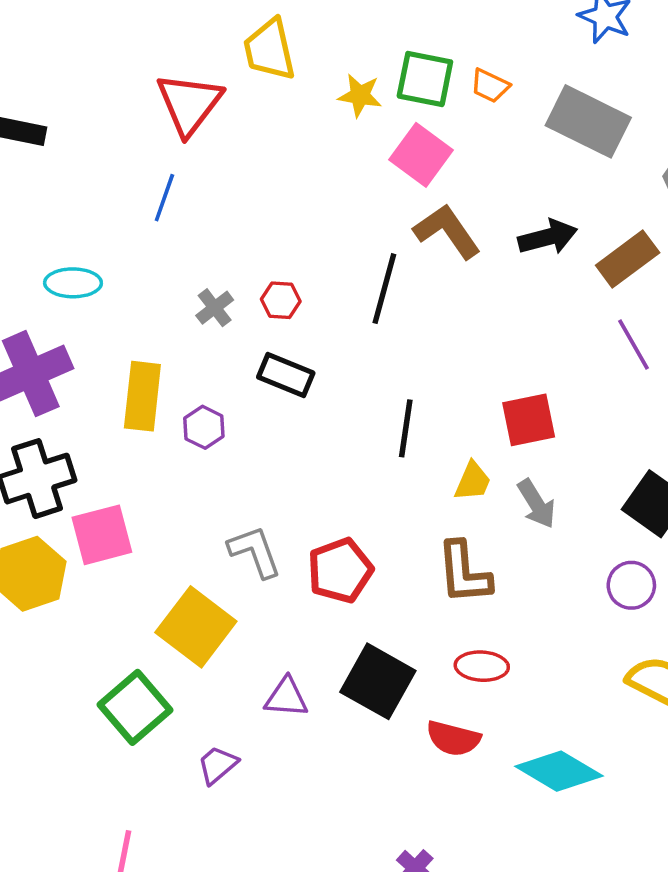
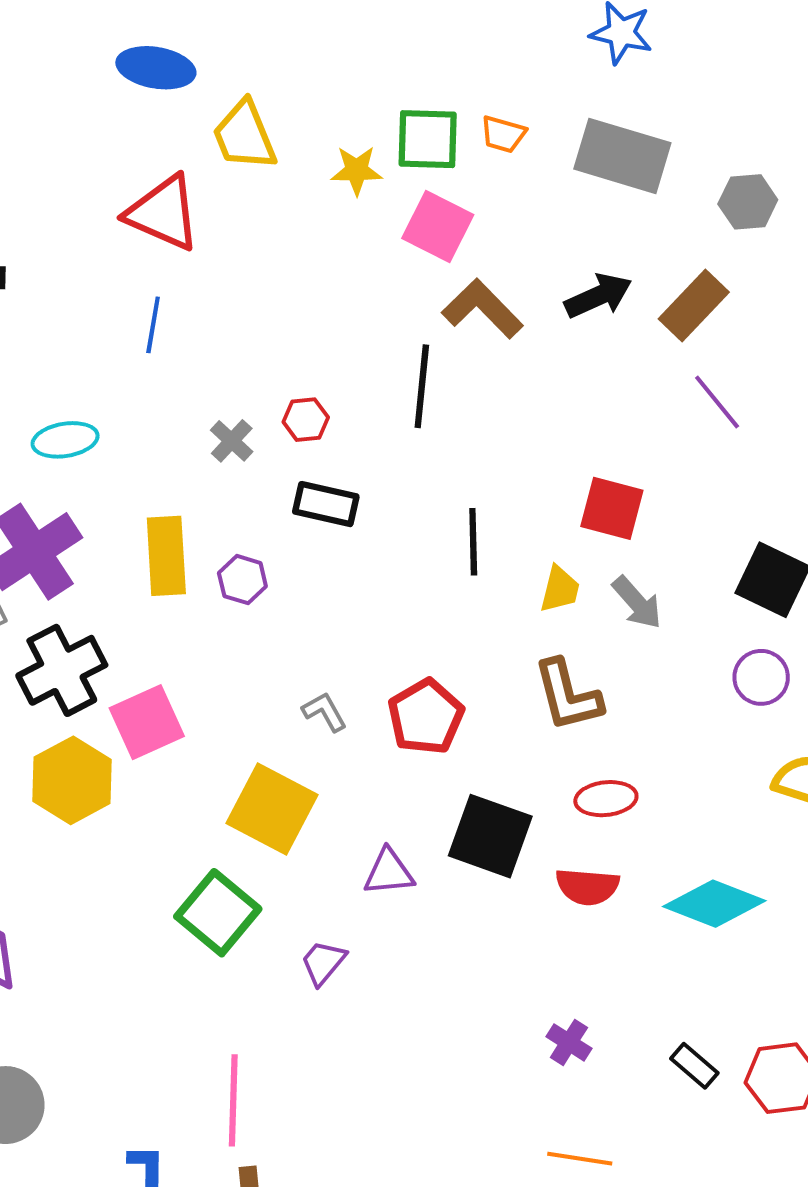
red triangle: (189, 104) -> (163, 213), turned -34
red square: (529, 420) -> (612, 508), turned 36
gray L-shape: (255, 552) -> (325, 712), size x0.7

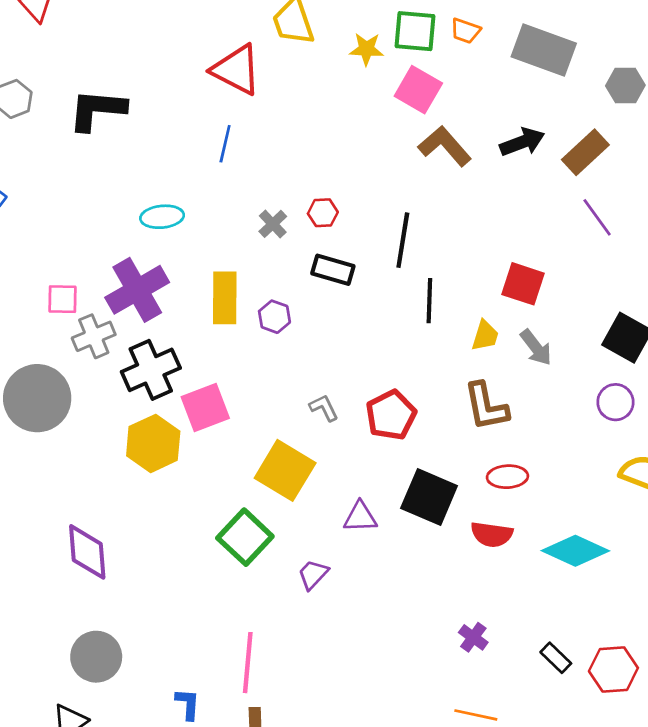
black line: (422, 386) -> (403, 240), moved

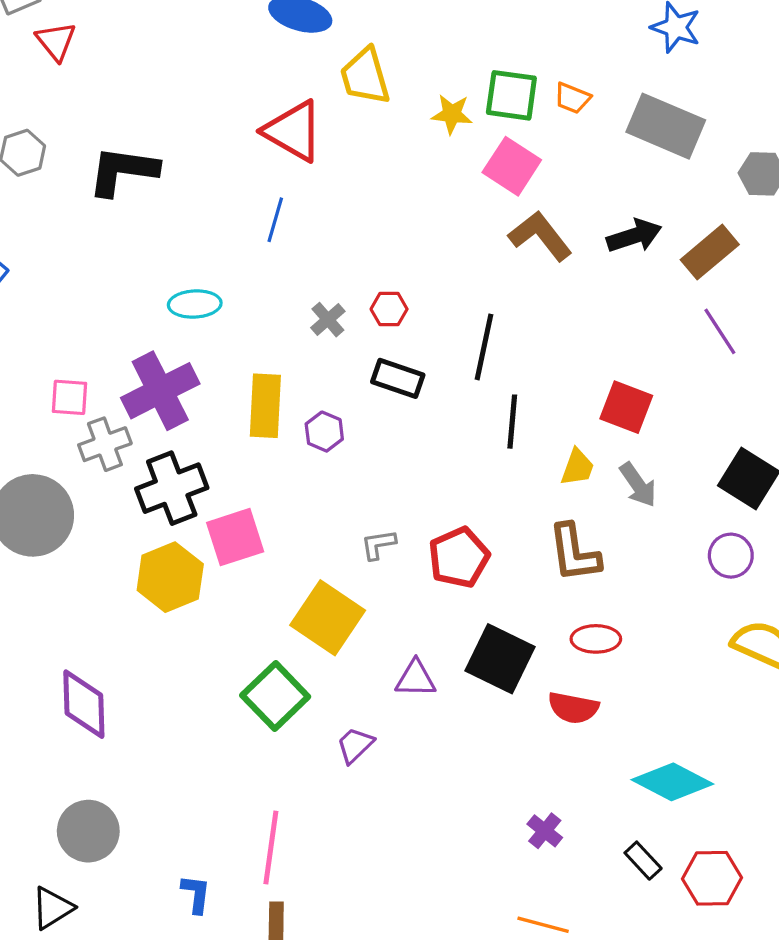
gray L-shape: (324, 408) -> (378, 545), turned -76
cyan diamond: (575, 551) -> (672, 782), moved

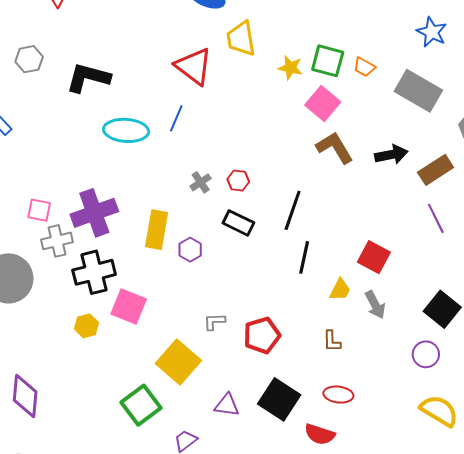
cyan ellipse: (195, 304) -> (126, 130), moved, size x1.4
pink square: (235, 537) -> (129, 306), turned 33
brown L-shape: (574, 553) -> (332, 341), size x0.6
yellow hexagon: (170, 577) -> (87, 326), size x0.6

